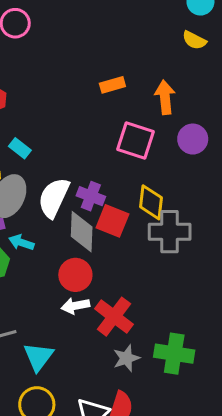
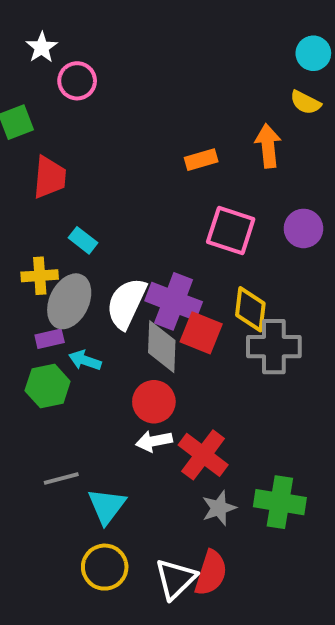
orange arrow: (165, 97) -> (268, 146), moved
purple cross: (91, 196) -> (174, 301), size x1.5

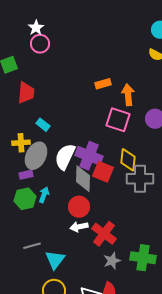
white star: (42, 47) -> (36, 28), moved
orange arrow: (268, 146) -> (128, 95), moved
cyan arrow: (85, 360) -> (44, 195), moved, turned 91

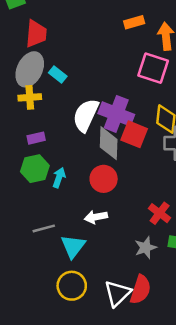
gray ellipse: (36, 156) -> (30, 69), moved
cyan arrow: (44, 195) -> (59, 178), moved
white arrow: (79, 227) -> (96, 217), moved
red cross: (104, 234) -> (160, 213), moved, size x0.7

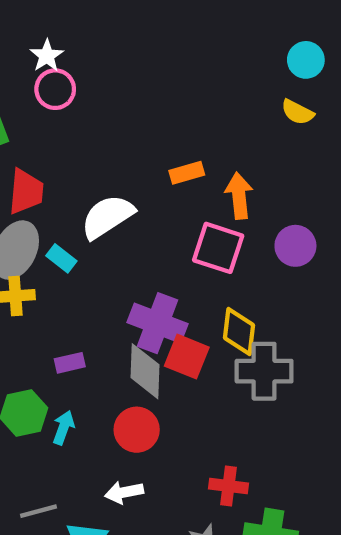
white semicircle: (86, 115) -> (107, 217), moved, turned 32
purple rectangle: (36, 138) -> (70, 363), moved
red cross: (160, 213) -> (229, 486), turned -30

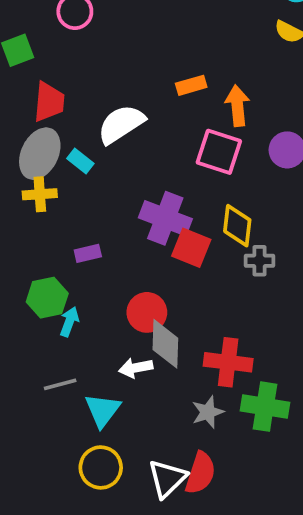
gray diamond: (145, 371) -> (165, 344), moved
gray cross: (264, 371) -> (259, 261), size x0.6
cyan arrow: (64, 428) -> (69, 322), moved
red cross: (229, 486) -> (228, 362), size x1.4

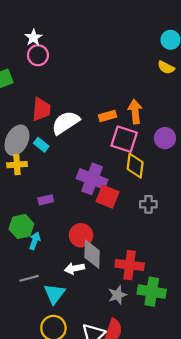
orange rectangle: (191, 85) -> (108, 116), moved
red trapezoid: (49, 102) -> (41, 109), moved
yellow diamond: (237, 226) -> (135, 166), moved

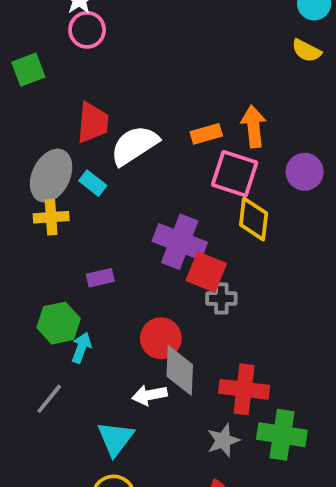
gray cross: (148, 204) -> (221, 299), moved
gray line: (29, 278) -> (49, 399), moved, turned -36

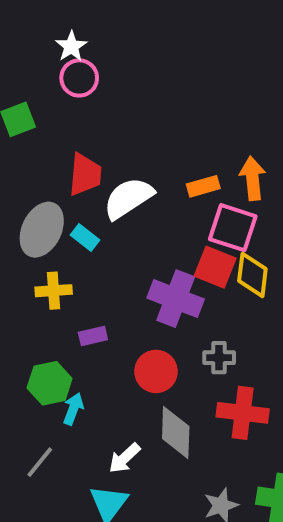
yellow cross: (51, 217) -> (54, 291), moved
red square: (206, 272) -> (215, 267), moved
red circle: (161, 338) -> (156, 371), moved
red cross: (244, 389) -> (243, 413), moved
white arrow: (149, 395) -> (124, 458), moved, turned -32

